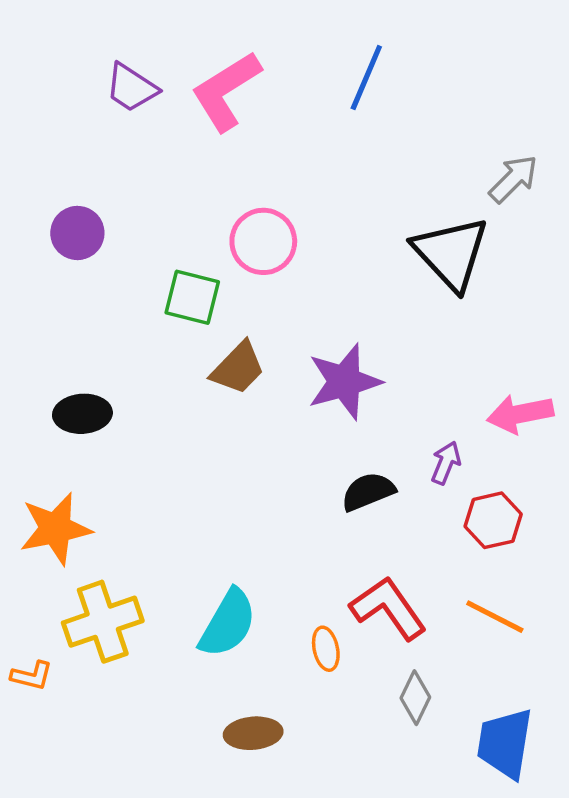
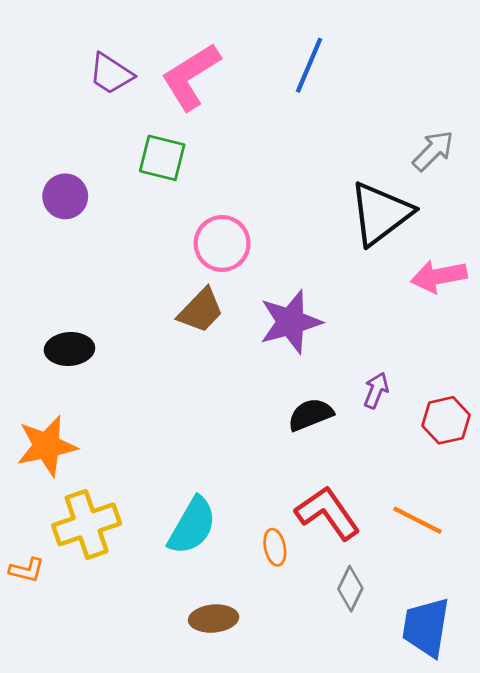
pink circle: (263, 241) -> (222, 243), moved
black triangle: (451, 253) -> (380, 214), turned 36
green square: (192, 297) -> (162, 158), moved
pink arrow: (520, 414) -> (439, 276), moved
red hexagon: (493, 520) -> (446, 420), moved

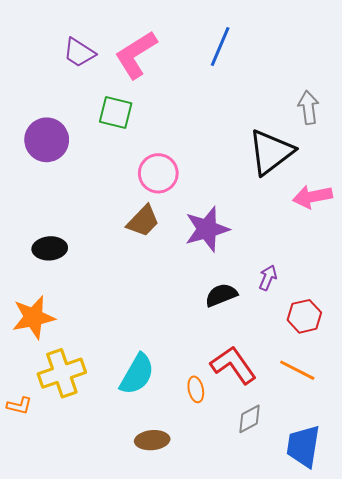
gray arrow: (433, 151) -> (308, 107), turned -52
purple circle: (65, 196) -> (47, 140), size x1.4
red hexagon: (446, 420) -> (304, 316), moved
gray diamond: (350, 589) -> (250, 419), turned 36

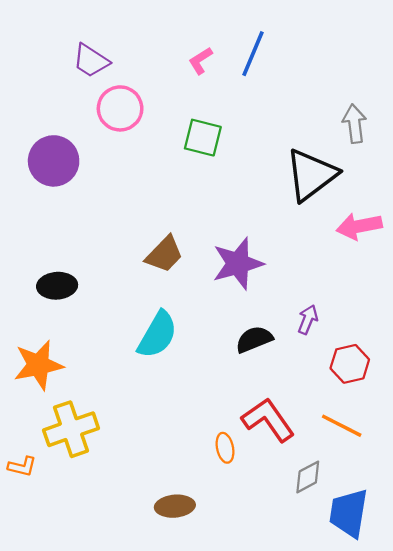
pink L-shape: (136, 55) -> (201, 61), moved, size x0.5
green square: (116, 112) -> (203, 138), moved
pink circle: (158, 173) -> (120, 108), moved
cyan semicircle: (137, 374) -> (157, 335), moved
gray diamond: (250, 419) -> (308, 477), moved

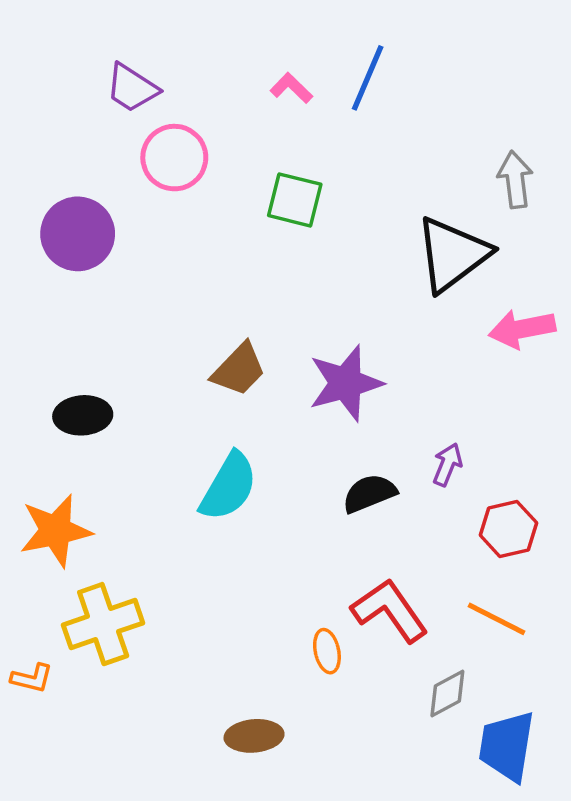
pink L-shape: (201, 61) -> (291, 88), turned 76

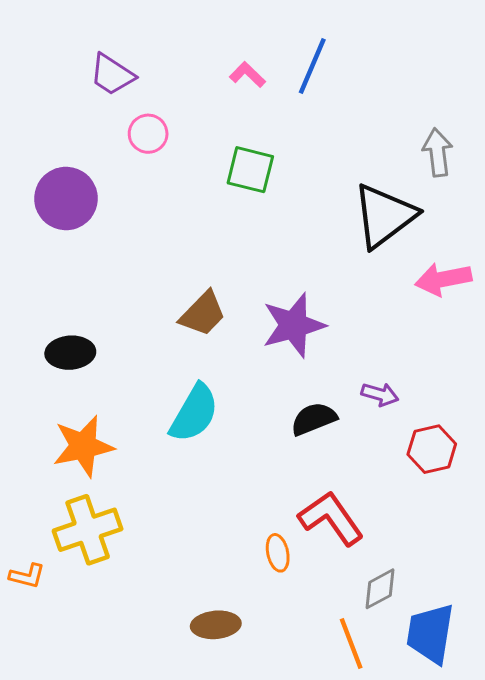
pink circle: (174, 158) -> (148, 134), size x0.7
purple arrow: (447, 465) -> (380, 394), turned 84
orange star: (56, 531) -> (83, 446), moved
orange line: (497, 619) -> (351, 644), moved, turned 42

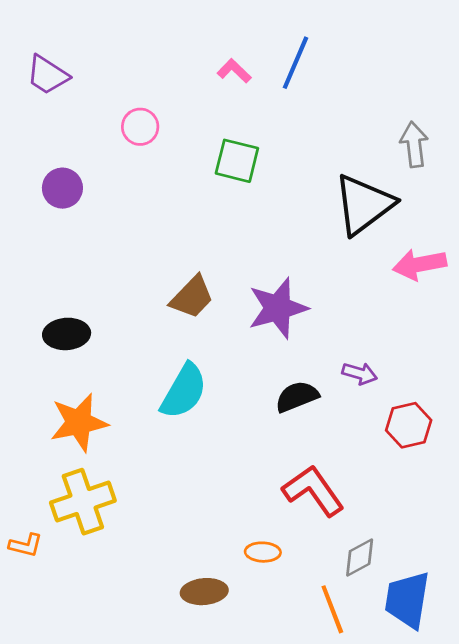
purple trapezoid: (112, 75) -> (47, 75), moved
purple circle: (66, 199) -> (62, 188), size x0.7
orange ellipse: (278, 553) -> (263, 552), moved, turned -76

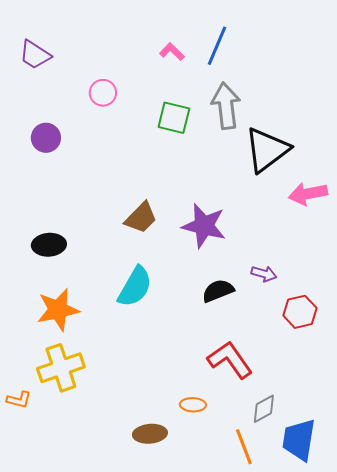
gray arrow: (414, 144) -> (226, 106), moved, size x1.4
purple star: (278, 308) -> (204, 226), turned 30

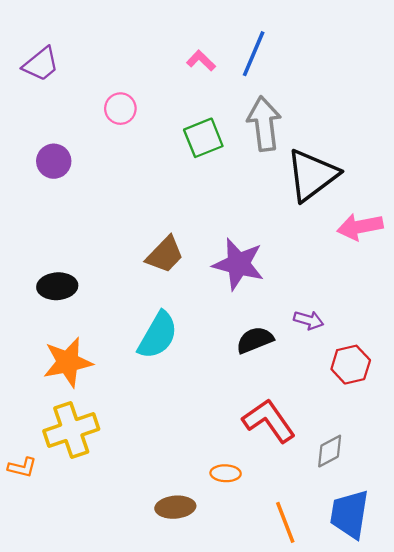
purple trapezoid: (35, 55) -> (41, 64), turned -72
green square: (174, 118) -> (203, 138), turned -36
gray diamond: (264, 409) -> (330, 451), moved

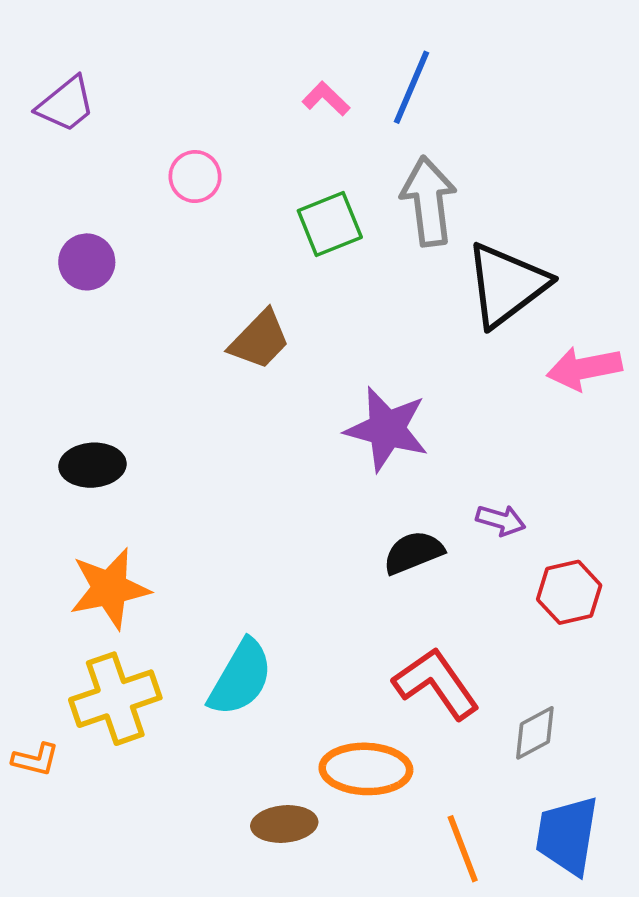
brown trapezoid: (165, 255) -> (260, 340), moved
cyan semicircle: (158, 335) -> (241, 678), moved
orange ellipse: (226, 473) -> (366, 769), size x1.8

